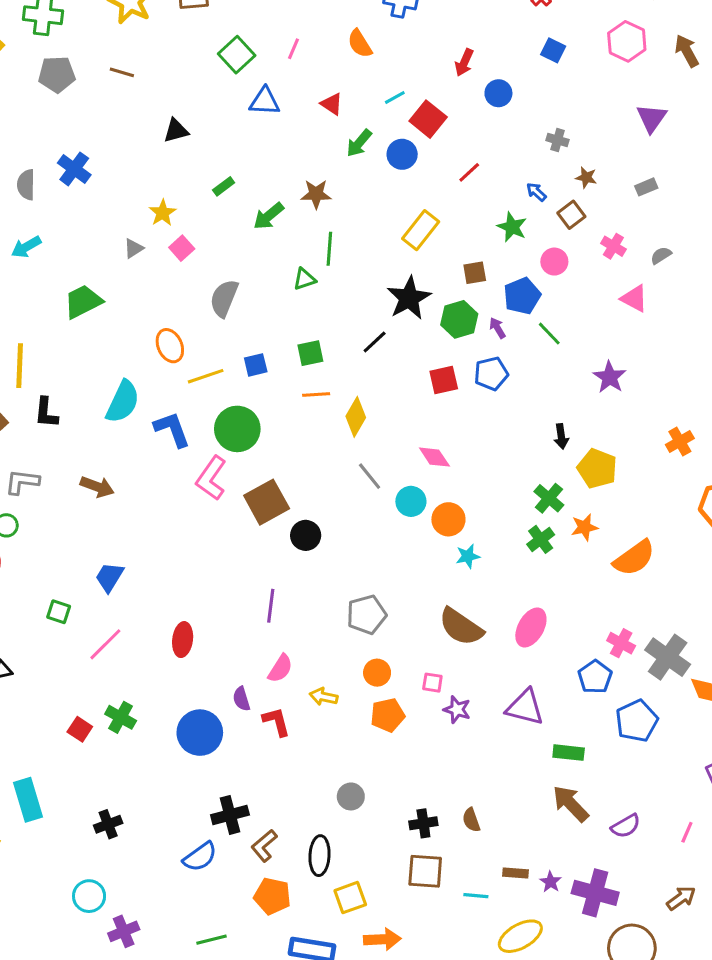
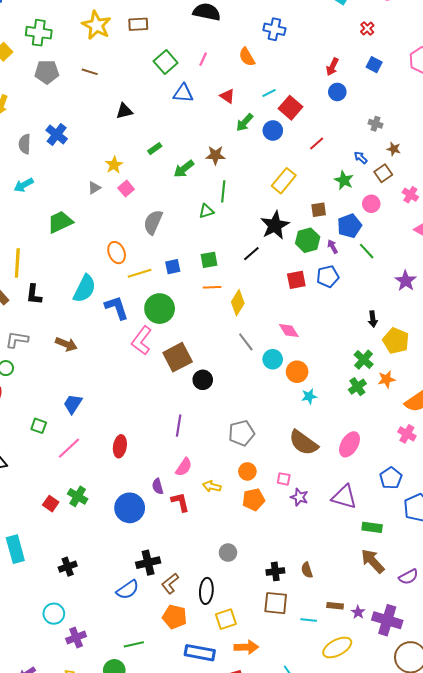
red arrow: (464, 63) -> (332, 67), moved
pink cross: (621, 643) -> (407, 434), moved

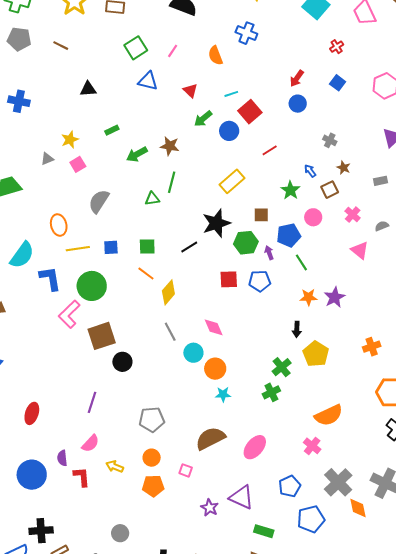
blue cross: (57, 134) -> (19, 101), turned -35
orange line: (212, 287) -> (146, 273), turned 30
orange star: (386, 379) -> (309, 297), moved
brown semicircle: (303, 443) -> (210, 438), turned 108
purple star: (299, 497) -> (210, 508), moved

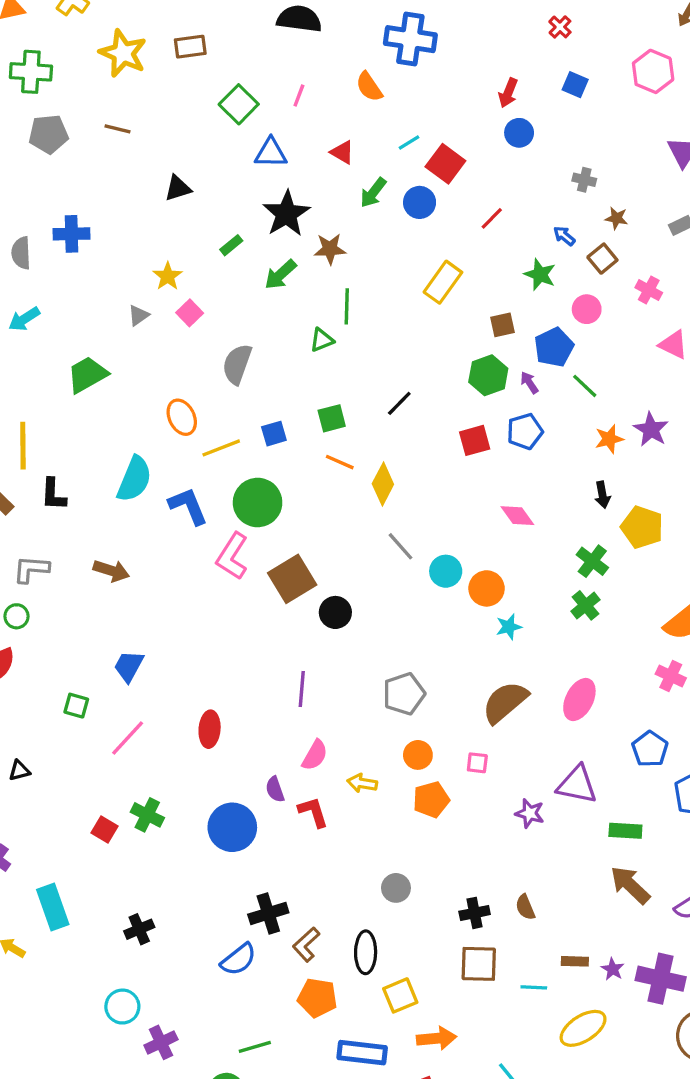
blue cross: (246, 33) -> (410, 39), size x1.4
black star: (216, 223) -> (286, 214), moved
pink diamond: (214, 327) -> (517, 516), moved

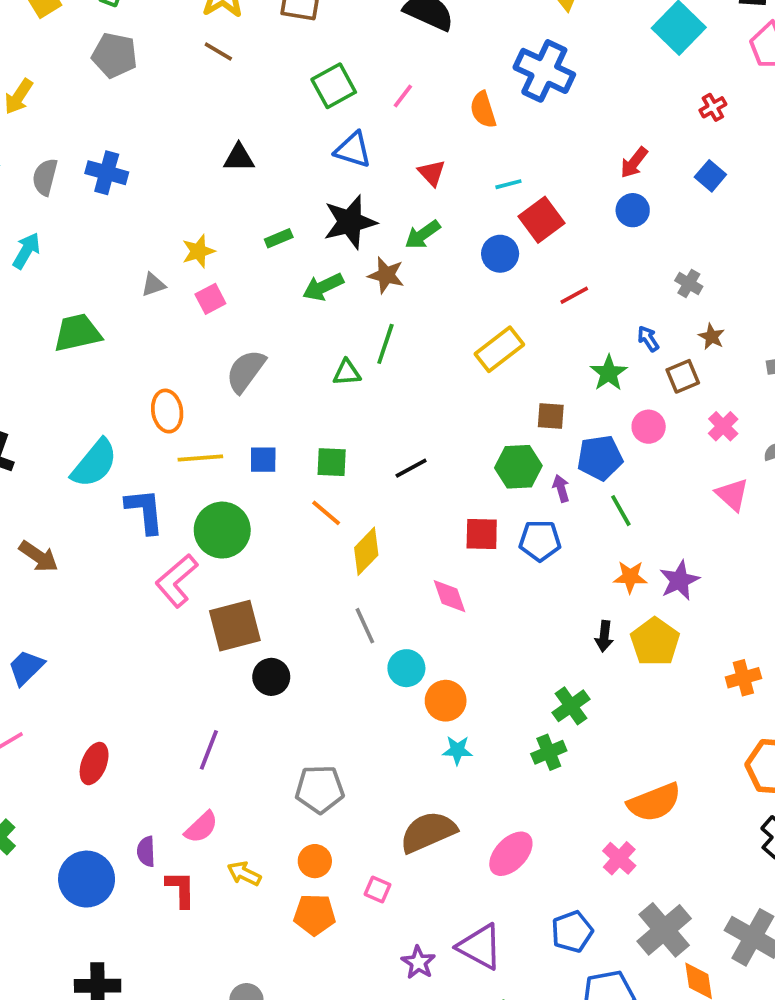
brown line: (118, 129) -> (218, 52), moved
green arrow: (373, 193) -> (423, 235), moved
cyan arrow: (24, 319) -> (26, 251), turned 136
pink diamond: (517, 516) -> (450, 596), moved
yellow pentagon: (642, 527) -> (655, 642), moved

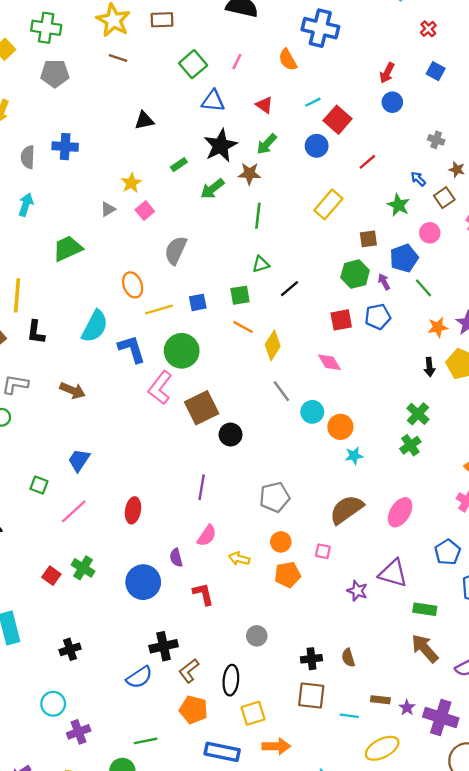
green triangle: (347, 373) -> (261, 264), moved
red L-shape: (181, 889) -> (203, 594), moved

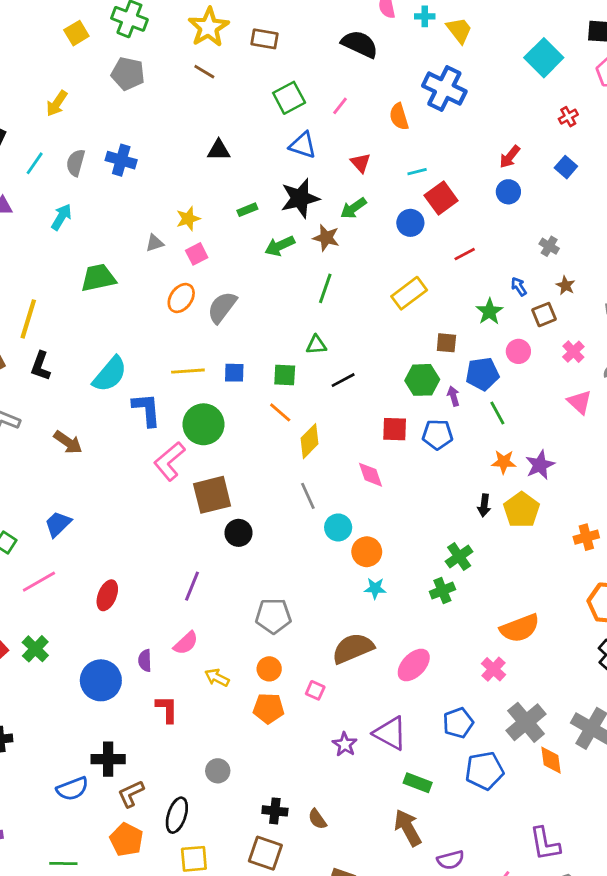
orange ellipse: (133, 285) -> (181, 298), moved, turned 45
brown semicircle: (348, 658) -> (317, 819), turned -30

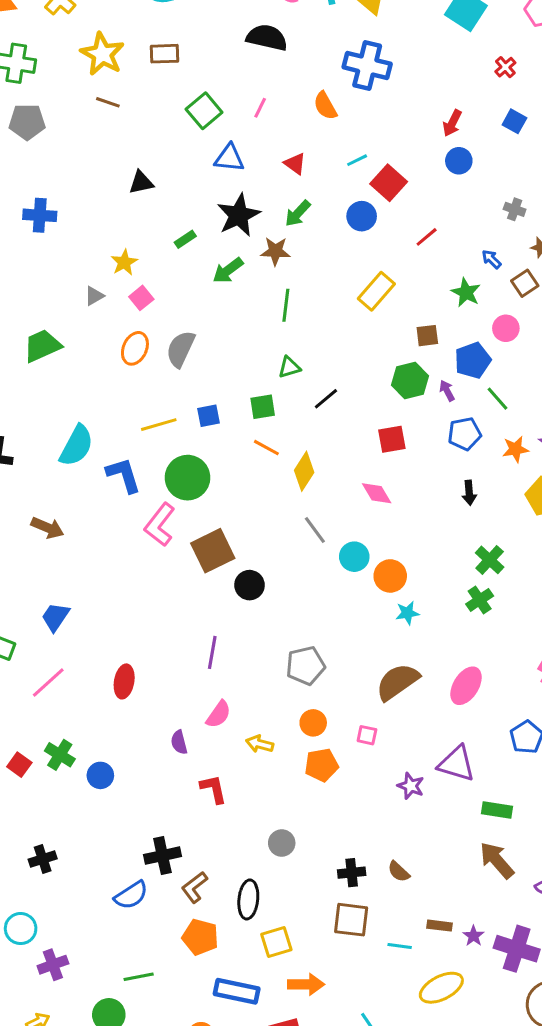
blue pentagon: (438, 435) -> (465, 434), moved
black arrow: (484, 505) -> (469, 493), moved
blue circle: (101, 680) -> (100, 775), moved, size x0.6

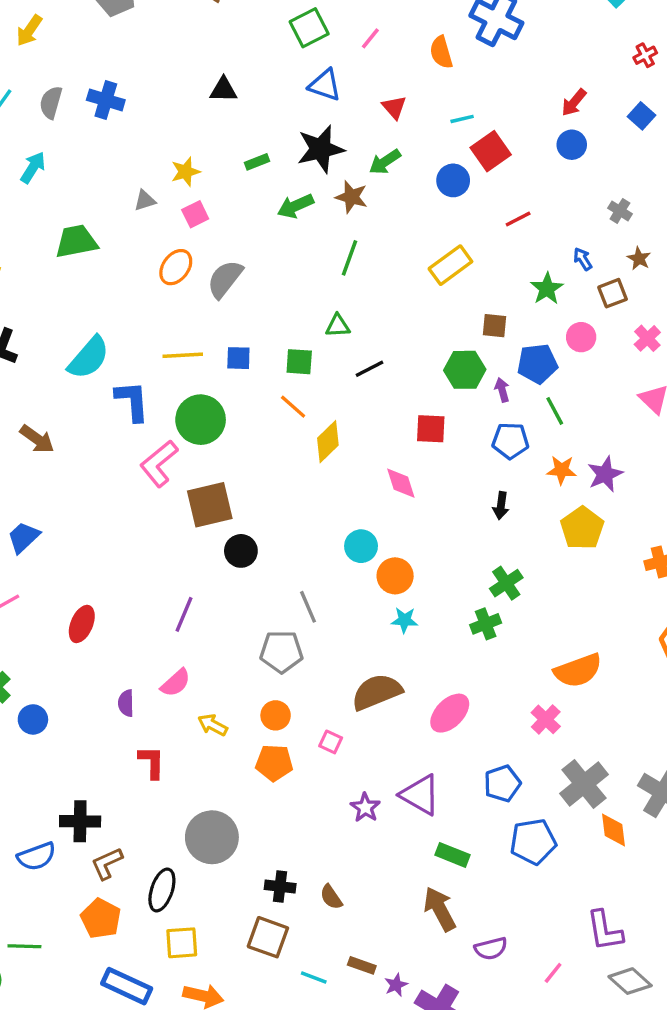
gray line: (315, 530) -> (308, 607), moved
gray circle: (282, 843) -> (212, 837), size x1.8

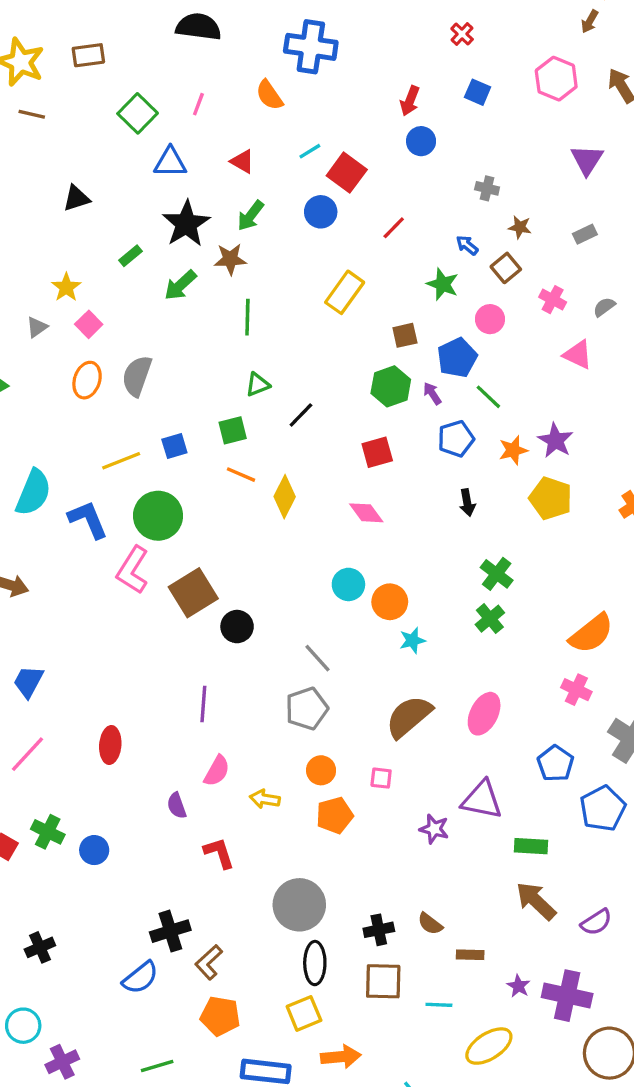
black ellipse: (162, 890) -> (315, 963), moved
brown rectangle: (362, 965) -> (470, 955), moved

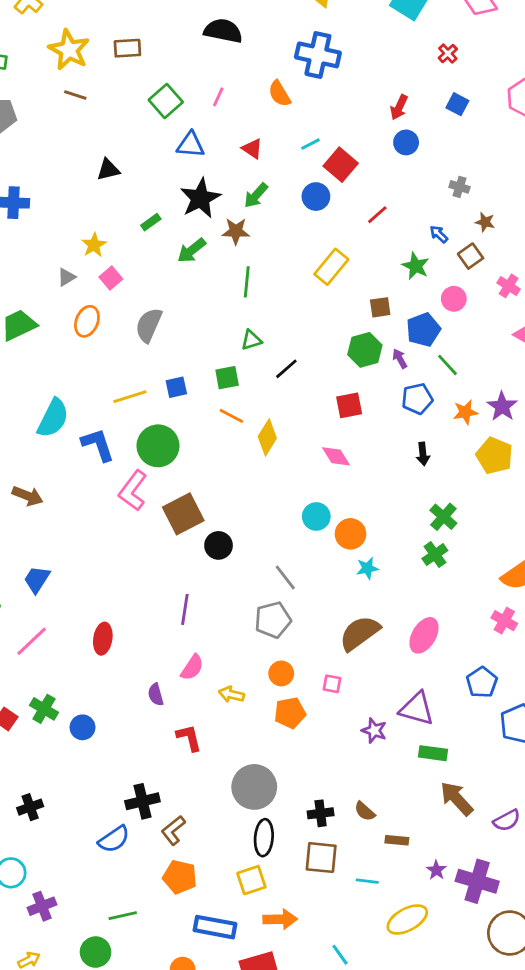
orange ellipse: (87, 380) -> (87, 321), moved
green rectangle: (531, 846) -> (433, 753), moved

